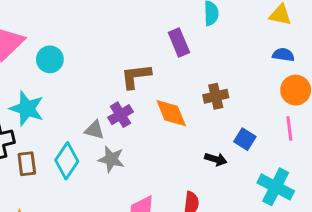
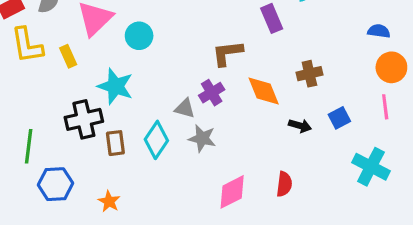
blue square: (245, 139) -> (339, 118), turned 30
black arrow: (216, 159) -> (300, 126), moved

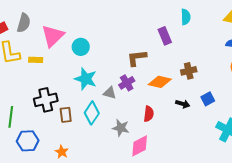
yellow rectangle: (68, 56) -> (36, 60), turned -64
cyan star: (115, 86) -> (86, 79), moved
orange diamond: (264, 91) -> (160, 82), turned -55
gray star: (202, 138) -> (121, 128), moved
red semicircle: (284, 184) -> (149, 114), moved

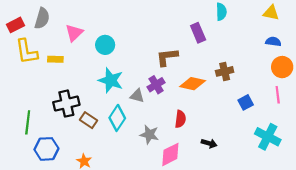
pink triangle: (53, 36) -> (74, 33), size x0.7
black arrow: (183, 104) -> (209, 143), moved
brown rectangle: (66, 115) -> (89, 120), turned -49

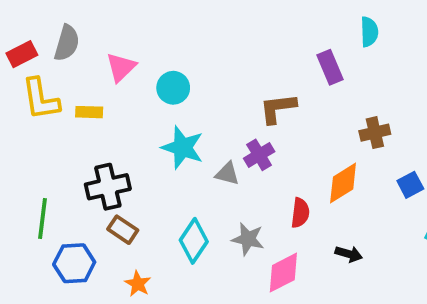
orange diamond: (193, 84) -> (343, 183), moved, turned -45
cyan diamond: (117, 118) -> (194, 241), moved
brown rectangle: (89, 120) -> (123, 230), moved

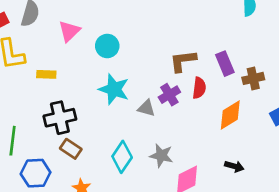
purple rectangle: (330, 67) -> (225, 64), moved
yellow rectangle: (89, 112) -> (46, 74), moved
red semicircle: (300, 213) -> (199, 88), moved

